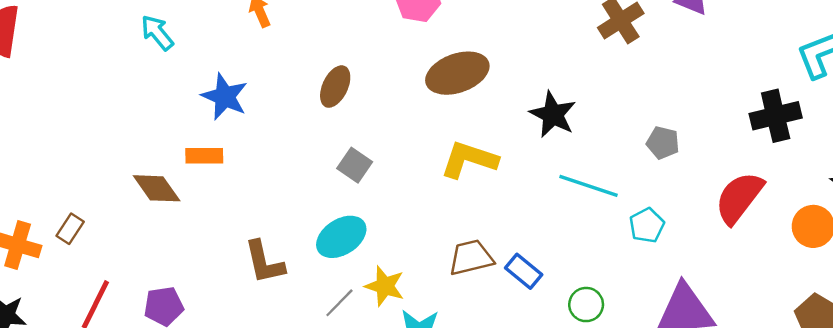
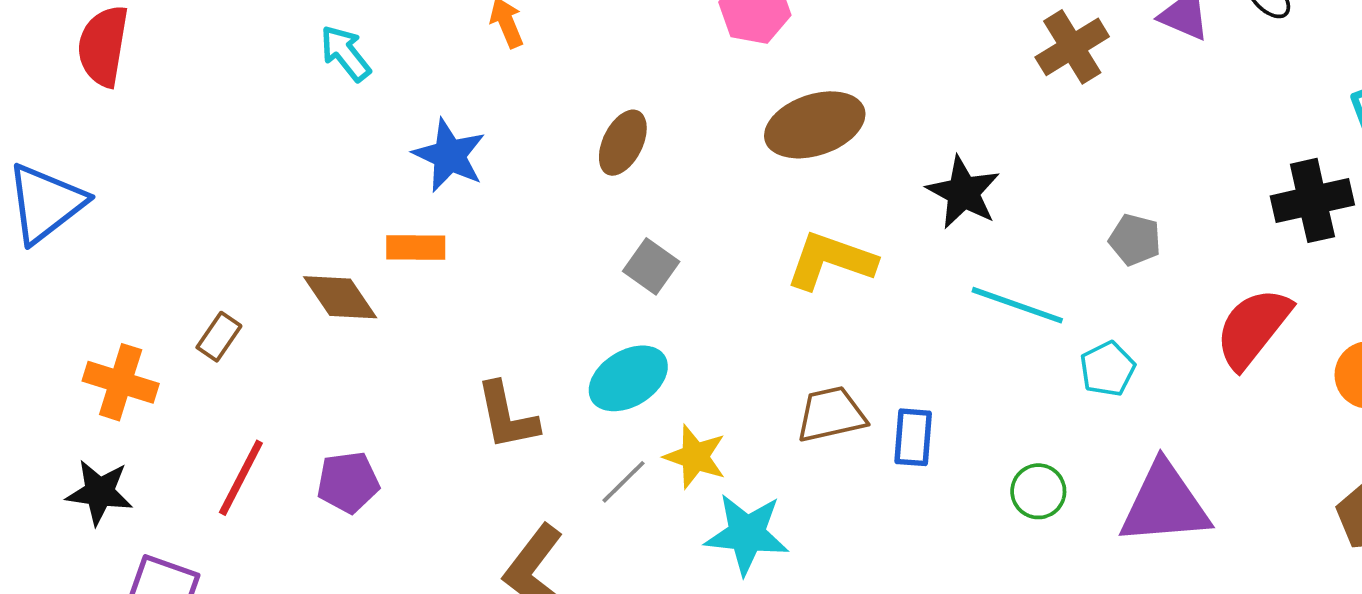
brown rectangle: (70, 229) -> (219, 337), moved
blue rectangle: (524, 271) -> (913, 437), turned 54
green circle: (586, 305) -> (1038, 491), moved

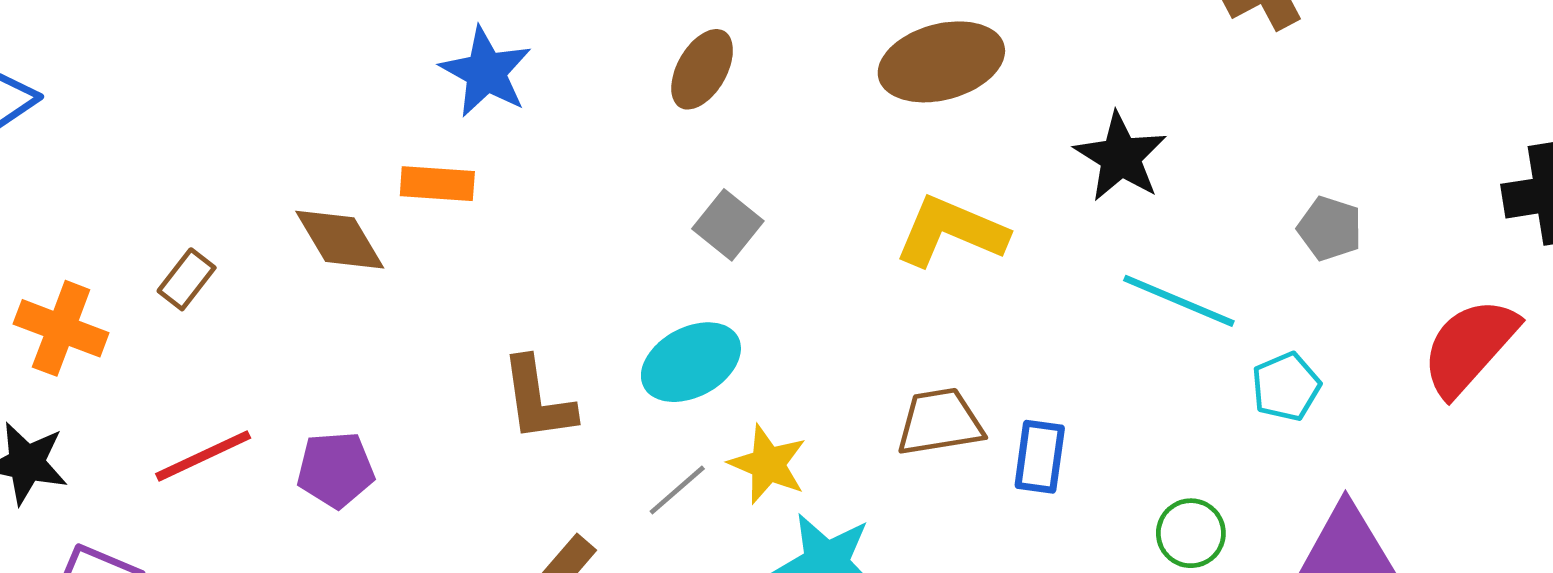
red line: (241, 478) -> (203, 456), turned 34

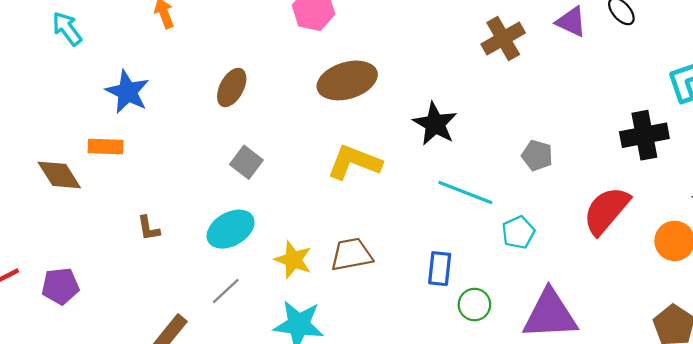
brown L-shape: (538, 400) -> (148, 228), moved, size x0.6
blue rectangle: (1040, 457) -> (440, 269), moved
yellow star: (768, 464) -> (293, 260), moved

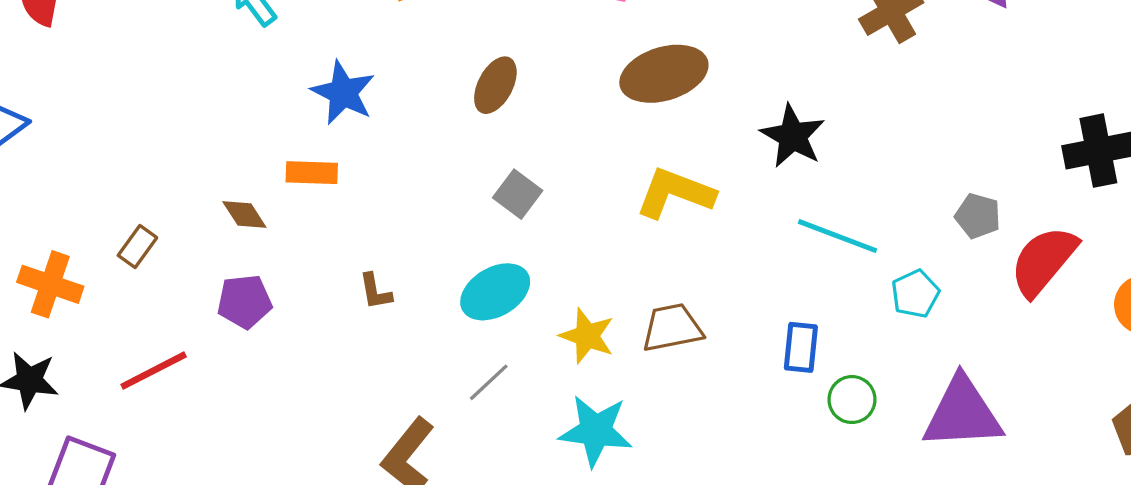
gray pentagon: (537, 155) -> (978, 216), moved
brown diamond: (59, 175) -> (244, 215), size x0.7
purple pentagon: (60, 286) -> (245, 301), moved

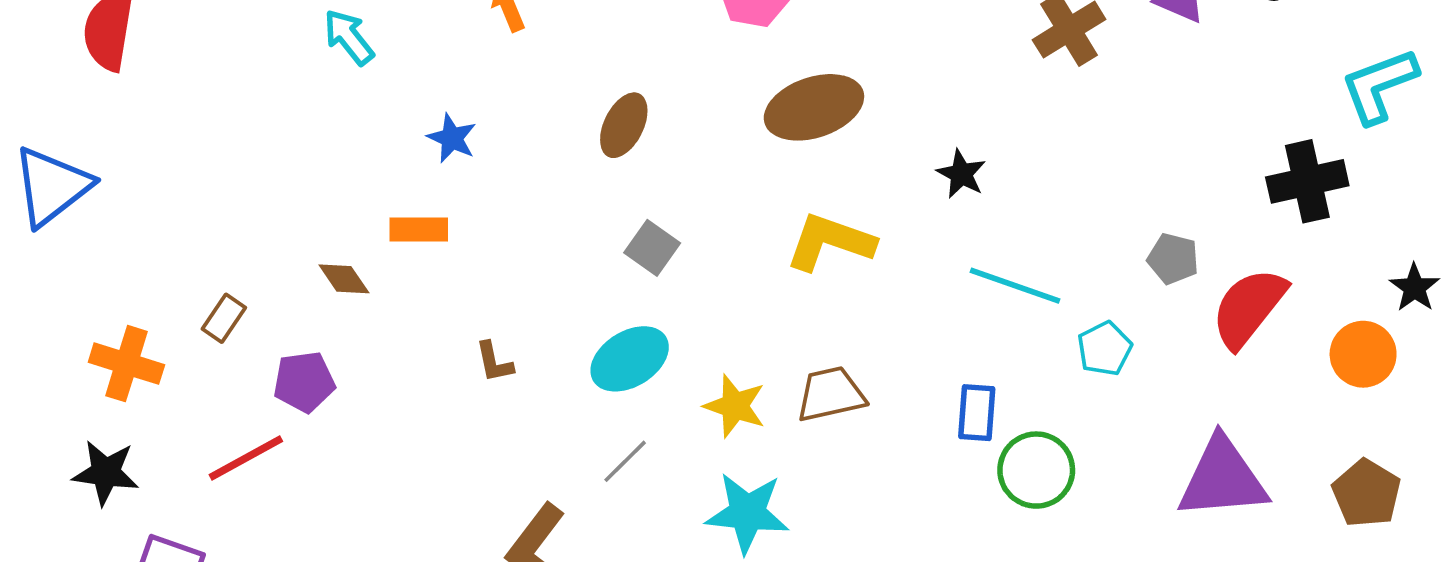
blue star: (343, 93) -> (452, 138), size x0.7
black star: (793, 136) -> (961, 174), size x0.7
purple pentagon: (245, 301) -> (304, 382), moved
green circle: (852, 400) -> (1036, 470), size x1.4
purple triangle: (962, 413) -> (1223, 478), moved

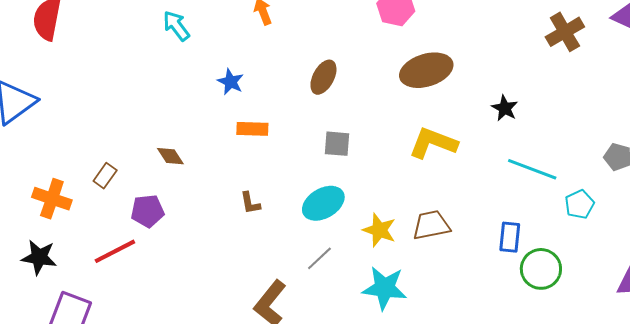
orange rectangle: (419, 229) -> (252, 129), moved
gray square: (652, 248) -> (337, 144), turned -32

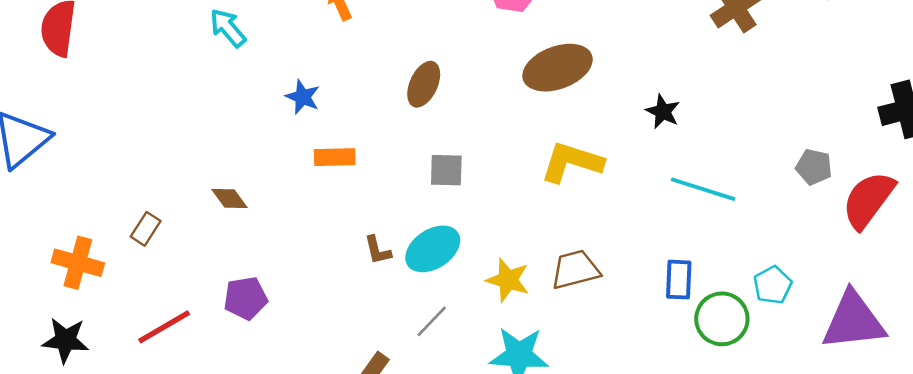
brown L-shape: (250, 203) -> (378, 250), moved
cyan pentagon: (580, 204) -> (773, 285), moved
purple pentagon: (147, 211) -> (245, 298), moved

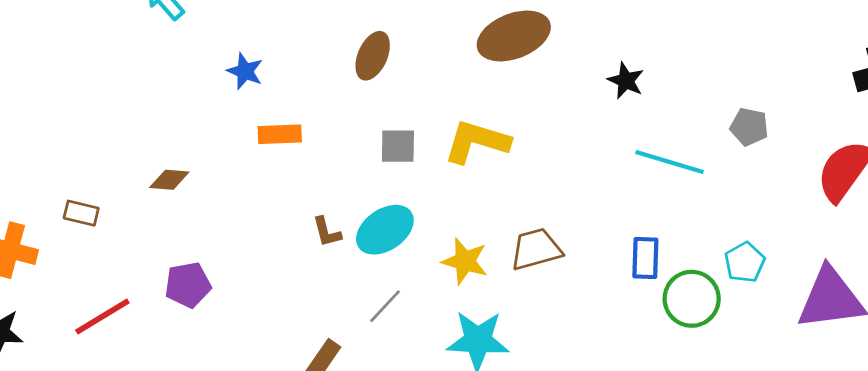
yellow L-shape: (572, 162) -> (477, 142), moved
gray pentagon: (814, 167) -> (749, 127), moved
brown diamond: (230, 198) -> (169, 180), turned -48
brown rectangle: (146, 229) -> (81, 213), turned 72

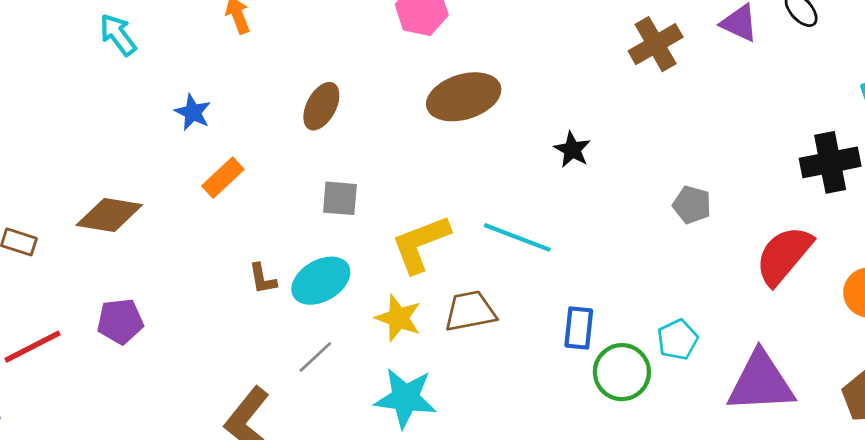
orange rectangle: (280, 134) -> (223, 178), turned -45
yellow L-shape: (477, 142) -> (421, 244), moved, turned -42
cyan line: (670, 162) -> (517, 237), moved
brown diamond: (169, 180) -> (109, 215), size x1.6

